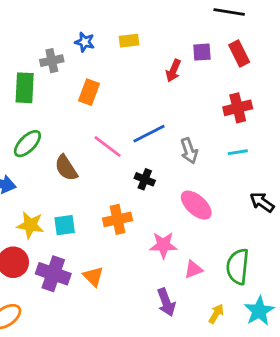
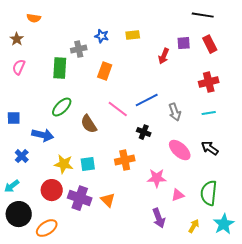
black arrow: (262, 202) -> (210, 148), moved

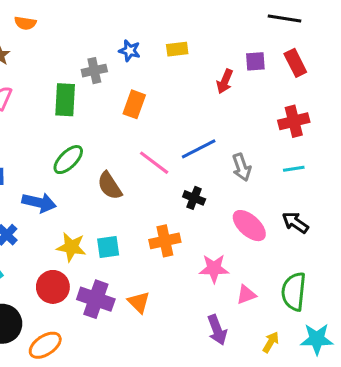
cyan star: (224, 224) -> (317, 339), turned 30

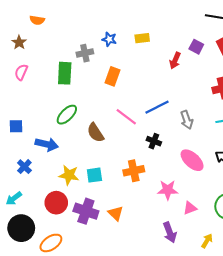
purple square: (255, 61) -> (196, 47), turned 32

